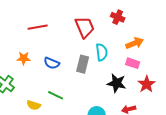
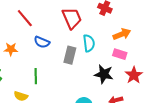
red line: (38, 27) -> (25, 18), turned 60
blue semicircle: (52, 63) -> (42, 42), moved
green line: (56, 95) -> (36, 76), moved, turned 63

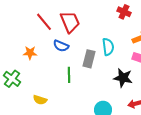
red trapezoid: (72, 18) -> (70, 22), moved
green line: (36, 76) -> (69, 75), moved

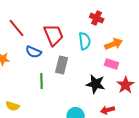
red trapezoid: (70, 22) -> (54, 35), moved
cyan semicircle: (108, 47) -> (85, 41), moved

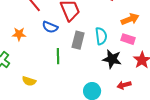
cyan semicircle: (85, 41) -> (101, 36), moved

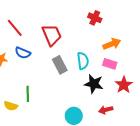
blue semicircle: (50, 27) -> (23, 53), moved
gray rectangle: (78, 40) -> (60, 65), turned -42
green line: (58, 56) -> (28, 94), moved

